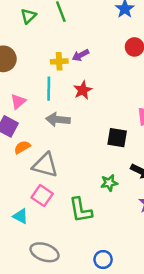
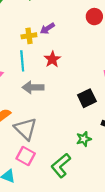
black square: (117, 138) -> (87, 98), turned -30
gray triangle: (45, 165) -> (26, 129), turned 35
green L-shape: (81, 210) -> (61, 165), turned 65

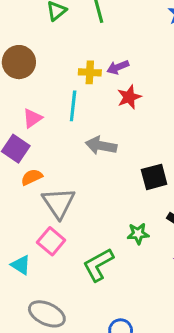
red star: (52, 59) -> (129, 97), moved
gray arrow: (33, 87) -> (101, 146), moved

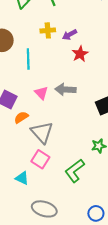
yellow cross: (90, 72) -> (48, 30), moved
cyan line: (73, 106) -> (28, 59), moved
pink triangle: (32, 118) -> (41, 93), moved, turned -32

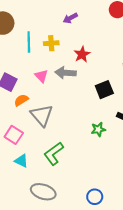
yellow cross: (48, 30) -> (51, 43), moved
red star: (80, 54) -> (82, 54), moved
pink square: (40, 159) -> (14, 135), moved
green L-shape: (75, 171) -> (54, 154), moved

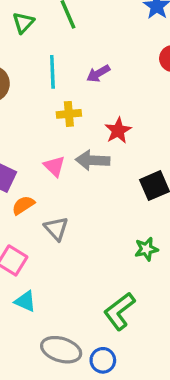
cyan line: (29, 42) -> (52, 72), moved
gray triangle: (42, 115) -> (56, 229), size x0.7
green L-shape: (54, 154) -> (119, 311), moved
blue circle: (95, 197) -> (103, 360), moved

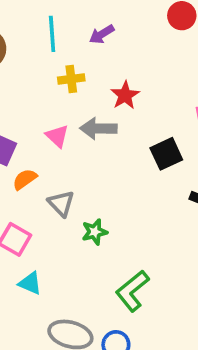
green star: (146, 249) -> (95, 232), moved

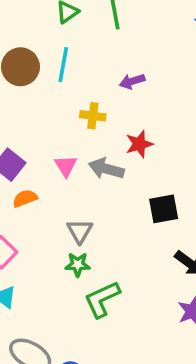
cyan line: (52, 34) -> (63, 65), moved
gray triangle: (61, 203) -> (80, 231), moved
green L-shape: (132, 291) -> (102, 299), moved

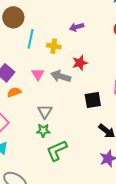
cyan line: (63, 65) -> (31, 39), moved

